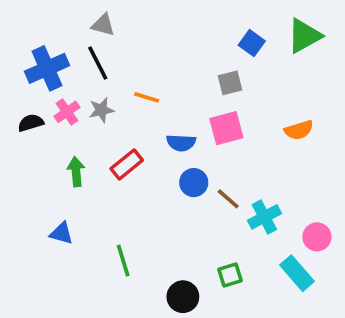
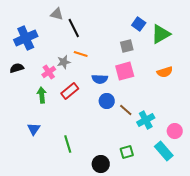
green triangle: (304, 36) -> (161, 34), moved
black line: (98, 63) -> (74, 28), moved
gray star: (101, 110) -> (64, 62), moved
pink cross: (67, 112) -> (49, 72), moved
blue triangle: (61, 233) -> (34, 129), turned 48

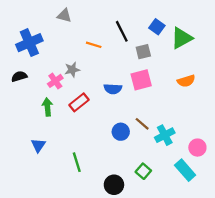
black line: (74, 28) -> (122, 31), moved
orange line: (81, 54) -> (94, 45), moved
blue circle: (107, 101) -> (121, 132), moved
green square: (127, 152) -> (143, 171), turned -32

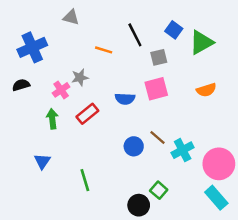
pink circle: (197, 148) -> (219, 164), size x1.6
cyan rectangle: (185, 170) -> (216, 198), moved
black circle: (114, 185) -> (139, 205), moved

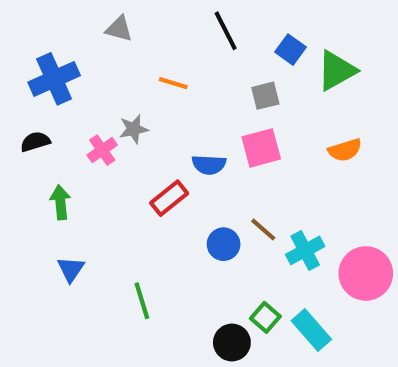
black line: (135, 35) -> (226, 31), moved
red rectangle: (87, 114) -> (169, 198), moved
green arrow: (52, 119) -> (60, 202), moved
cyan rectangle: (216, 198) -> (311, 330), moved

